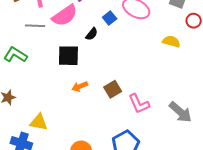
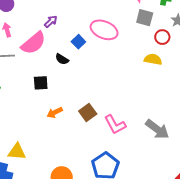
black semicircle: (92, 34) -> (62, 59), turned 88
yellow semicircle: (171, 41) -> (153, 59), moved
black square: (68, 56) -> (41, 83), size x0.7

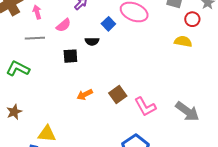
pink semicircle: (33, 43) -> (63, 25), size x0.6
black semicircle: (62, 59) -> (92, 41), turned -32
black square: (41, 83) -> (70, 56), moved

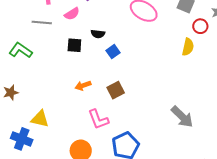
blue square: (108, 24) -> (113, 52), moved
yellow semicircle: (183, 41) -> (188, 47), turned 84
pink L-shape: (145, 107) -> (98, 119), moved

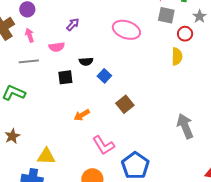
pink semicircle: (72, 14) -> (57, 47), turned 35
brown square: (116, 90) -> (125, 104), moved
gray arrow: (182, 117) -> (185, 126), turned -145

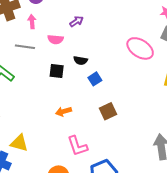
pink ellipse: (126, 30) -> (140, 48), moved

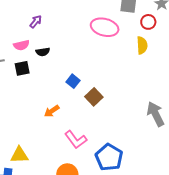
black semicircle: (81, 60) -> (43, 52), moved
black square: (57, 71) -> (22, 68), moved
blue square: (95, 79) -> (73, 81), moved

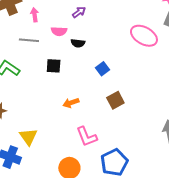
black square: (22, 68) -> (54, 66), moved
blue square: (73, 81) -> (102, 69), moved
yellow triangle: (19, 155) -> (28, 137), turned 42

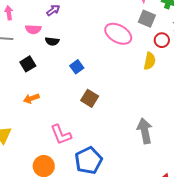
black square: (54, 66) -> (28, 64), turned -35
brown square: (115, 100) -> (90, 98), turned -30
orange arrow: (71, 103) -> (31, 98), moved

